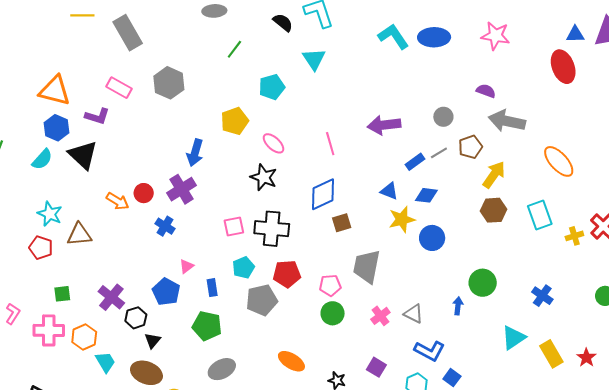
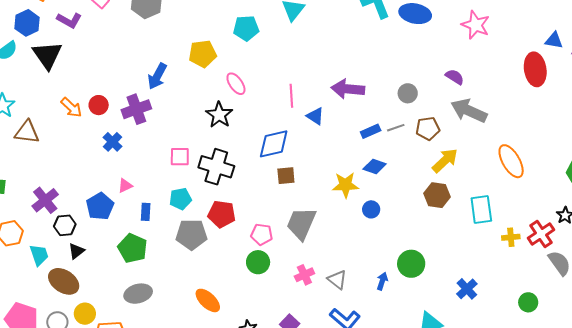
blue triangle: (389, 191) -> (315, 116), moved
blue circle: (432, 238) -> (371, 209), size x0.7
cyan trapezoid: (105, 362) -> (39, 255), moved

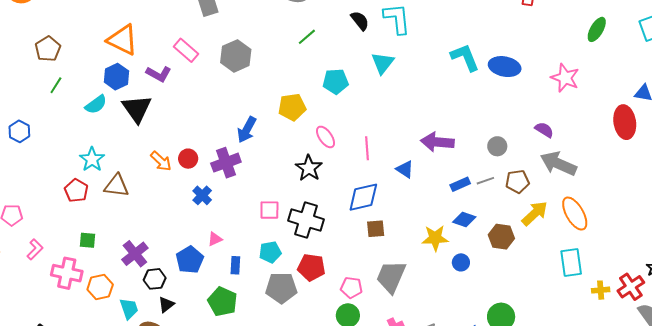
pink line: (291, 96) -> (367, 148), moved
orange ellipse: (511, 161) -> (575, 214), moved
brown hexagon: (437, 195) -> (501, 237), moved

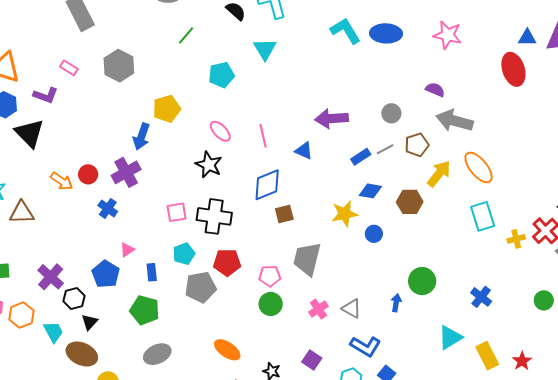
pink rectangle: (186, 50) -> (69, 68), size x0.7
yellow pentagon: (292, 107) -> (167, 109), moved

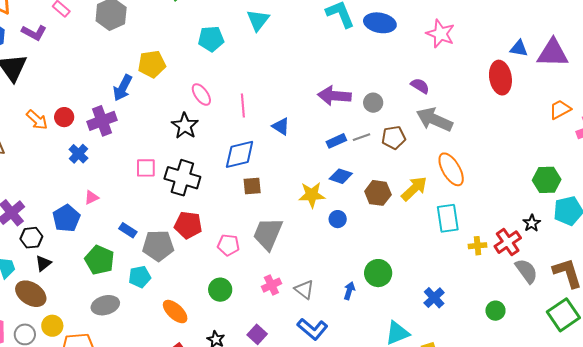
purple arrow: (332, 119) -> (334, 96), moved
yellow arrow: (439, 174) -> (414, 189), moved
cyan pentagon: (184, 254) -> (140, 277), moved
blue rectangle: (152, 272) -> (128, 230), moved, turned -60
green circle: (271, 304) -> (220, 290), moved

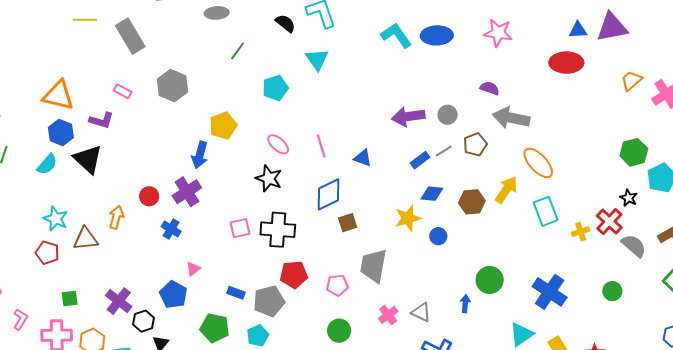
red ellipse: (500, 78) -> (566, 63), turned -68
orange arrow: (37, 120) -> (116, 217), moved, turned -105
blue cross: (434, 298) -> (550, 292), size x1.6

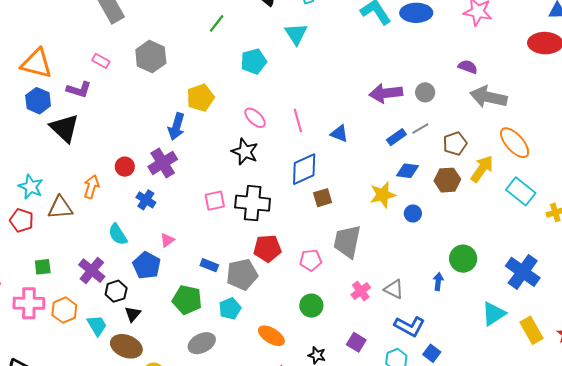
brown pentagon: (475, 144) -> (455, 144), moved
cyan semicircle: (47, 164) -> (118, 234), moved, turned 105
cyan rectangle: (546, 211) -> (521, 191), turned -32

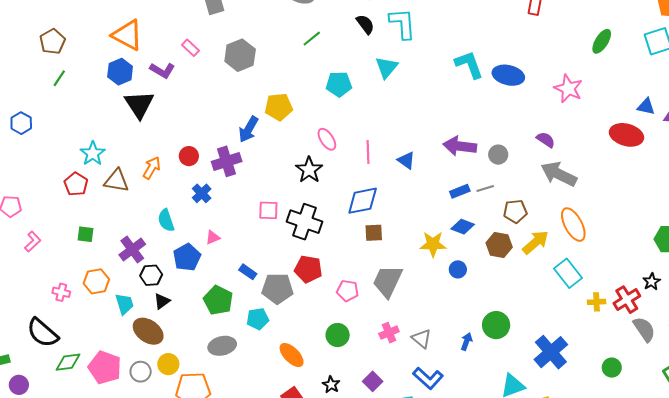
blue triangle: (339, 134) -> (406, 160), moved
pink cross: (29, 303) -> (61, 292), moved, size x0.6

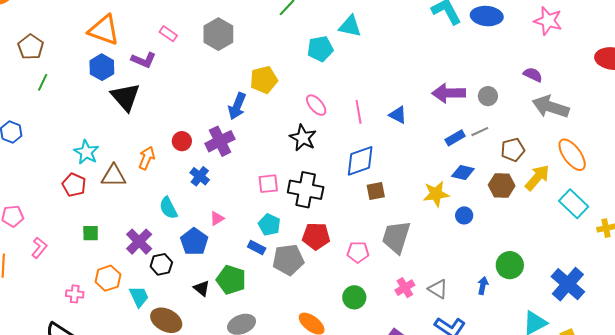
cyan triangle: (387, 67) -> (350, 26), moved, turned -50
black triangle: (162, 301) -> (202, 288), moved, turned -36
cyan pentagon: (258, 319) -> (269, 225), moved, turned -30

